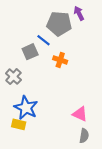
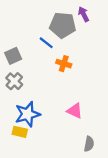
gray square: (30, 52) -> (13, 56), moved
blue star: (26, 108) -> (27, 114), turned 30
pink triangle: (80, 114) -> (75, 111), moved

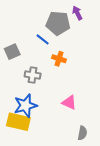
gray cross: (14, 81) -> (33, 75), moved, turned -35
yellow rectangle: (20, 132) -> (18, 122), size x1.6

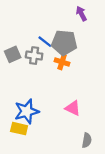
gray pentagon: (58, 23) -> (64, 43), moved
gray cross: (33, 75) -> (34, 56), moved
yellow rectangle: (18, 122) -> (19, 129), size x0.7

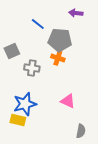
purple arrow: (81, 14) -> (76, 13), turned -56
blue line: (45, 42) -> (38, 24), moved
gray cross: (34, 56) -> (32, 68), moved

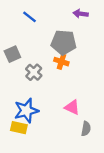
blue line: (38, 24) -> (29, 17), moved
gray cross: (32, 68) -> (34, 72), turned 35
gray semicircle: (81, 131) -> (86, 129), moved

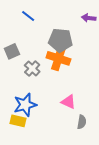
purple arrow: (81, 14) -> (89, 18), moved
orange cross: (61, 62) -> (58, 58), size x1.6

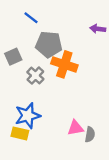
purple arrow: (89, 18) -> (98, 29), moved
gray pentagon: (60, 40) -> (49, 44), moved
pink triangle: (69, 102) -> (75, 128), moved, turned -35

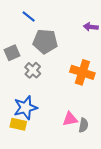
orange cross: (64, 64) -> (82, 72), moved

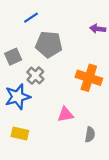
blue line: (29, 17) -> (31, 18), turned -72
blue star: (25, 108) -> (18, 97), moved
pink triangle: (70, 119) -> (65, 115), moved

